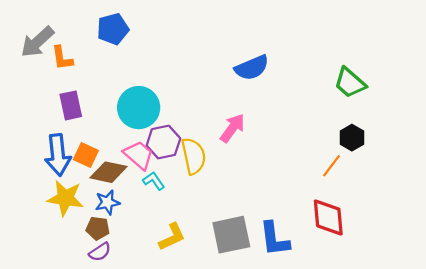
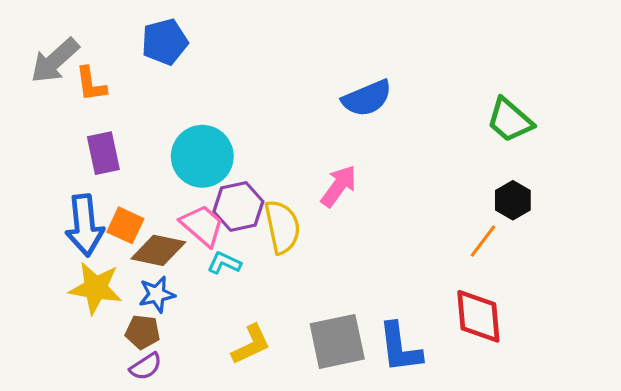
cyan L-shape: (154, 181) -> (224, 263), turned -30

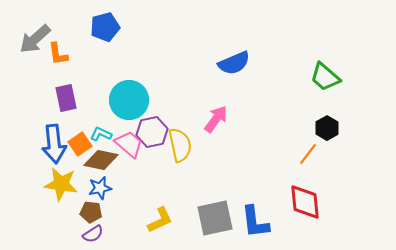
orange square: (125, 225) -> (80, 144), turned 30
cyan L-shape: (224, 263) -> (101, 134), moved

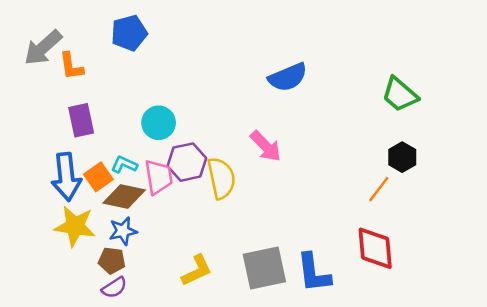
cyan circle: (129, 100) -> (159, 123), size x0.7
pink arrow: (216, 119) -> (266, 146), turned 100
pink trapezoid: (129, 144) -> (159, 177), turned 40

